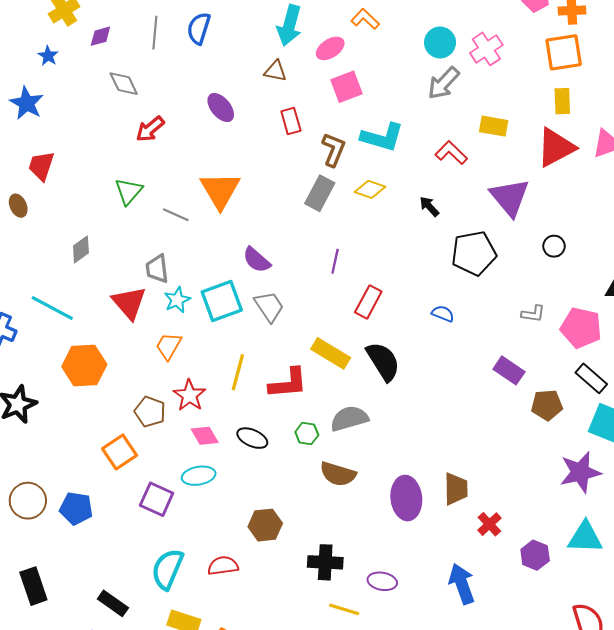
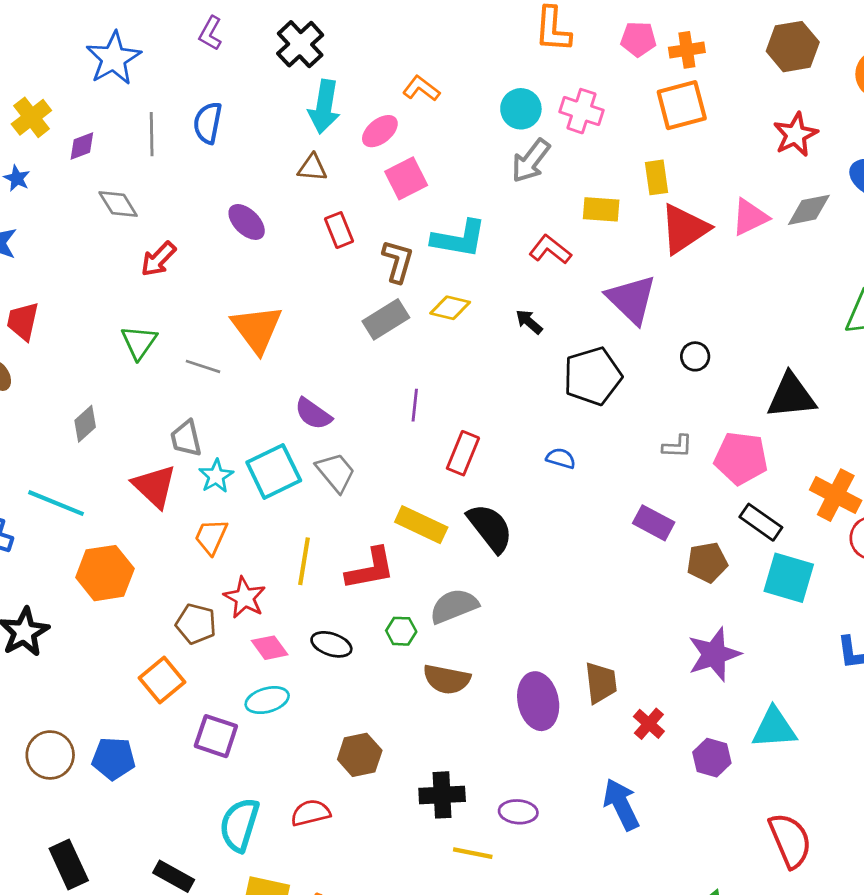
pink cross: (486, 49) -> (582, 111), turned -32
yellow rectangle: (562, 101) -> (656, 177), moved
gray rectangle: (320, 193) -> (386, 319), turned 36
purple star: (580, 472) -> (714, 654), moved

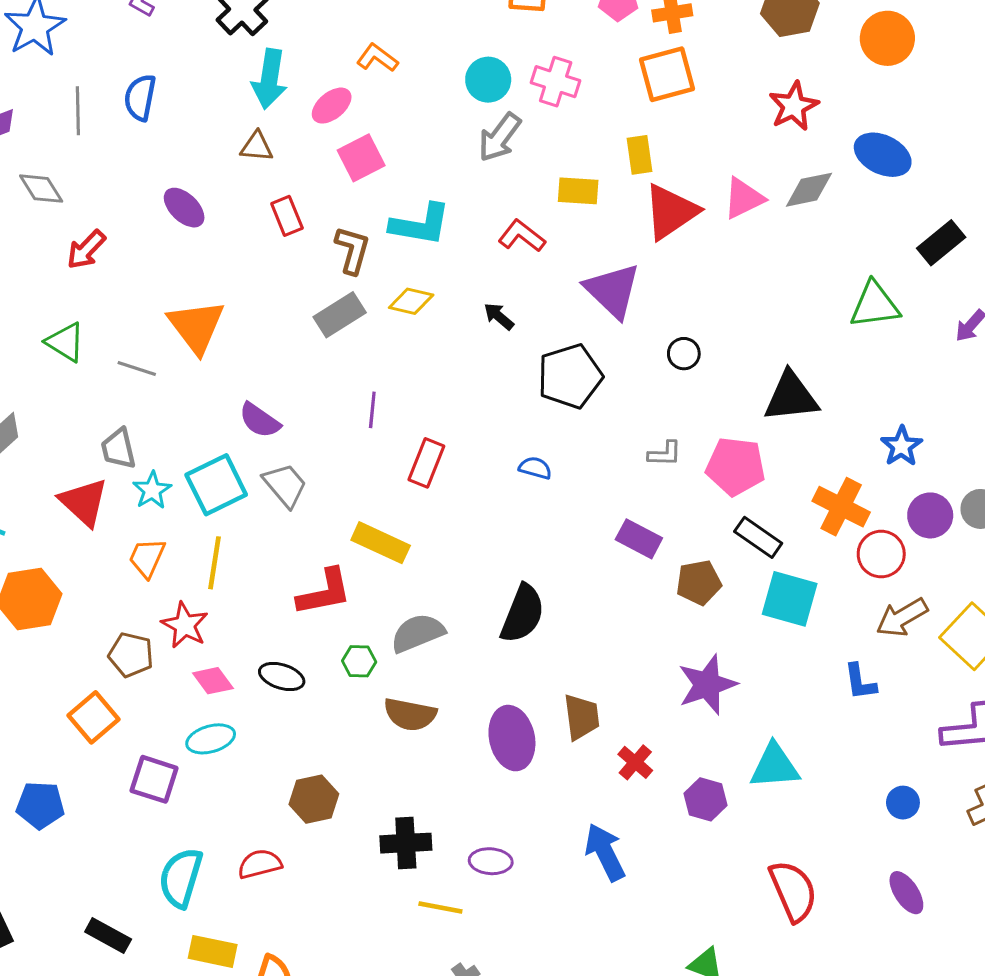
green triangle: (139, 342) -> (65, 342), turned -33
black semicircle: (490, 528) -> (522, 614), moved, turned 60
yellow line: (304, 561) -> (215, 563), moved

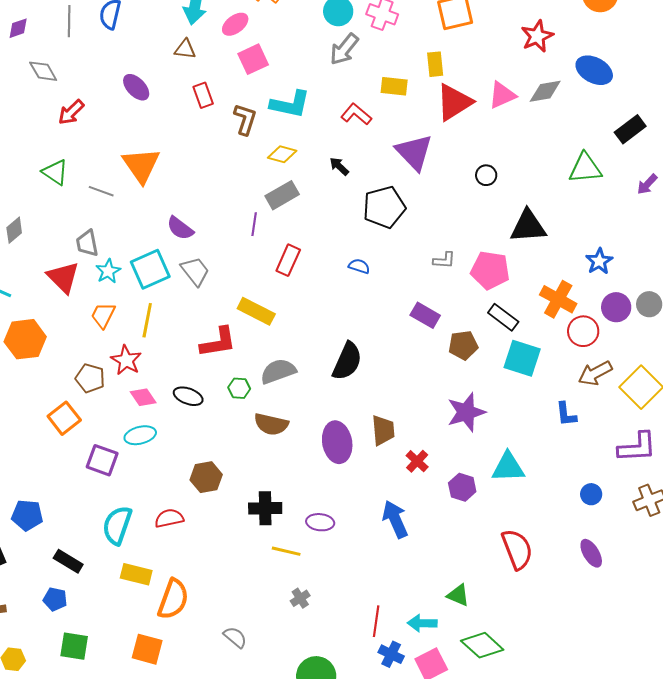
gray rectangle: (340, 315) -> (282, 195), moved
black circle: (684, 354) -> (486, 175), moved
blue pentagon: (40, 805) -> (27, 515), moved

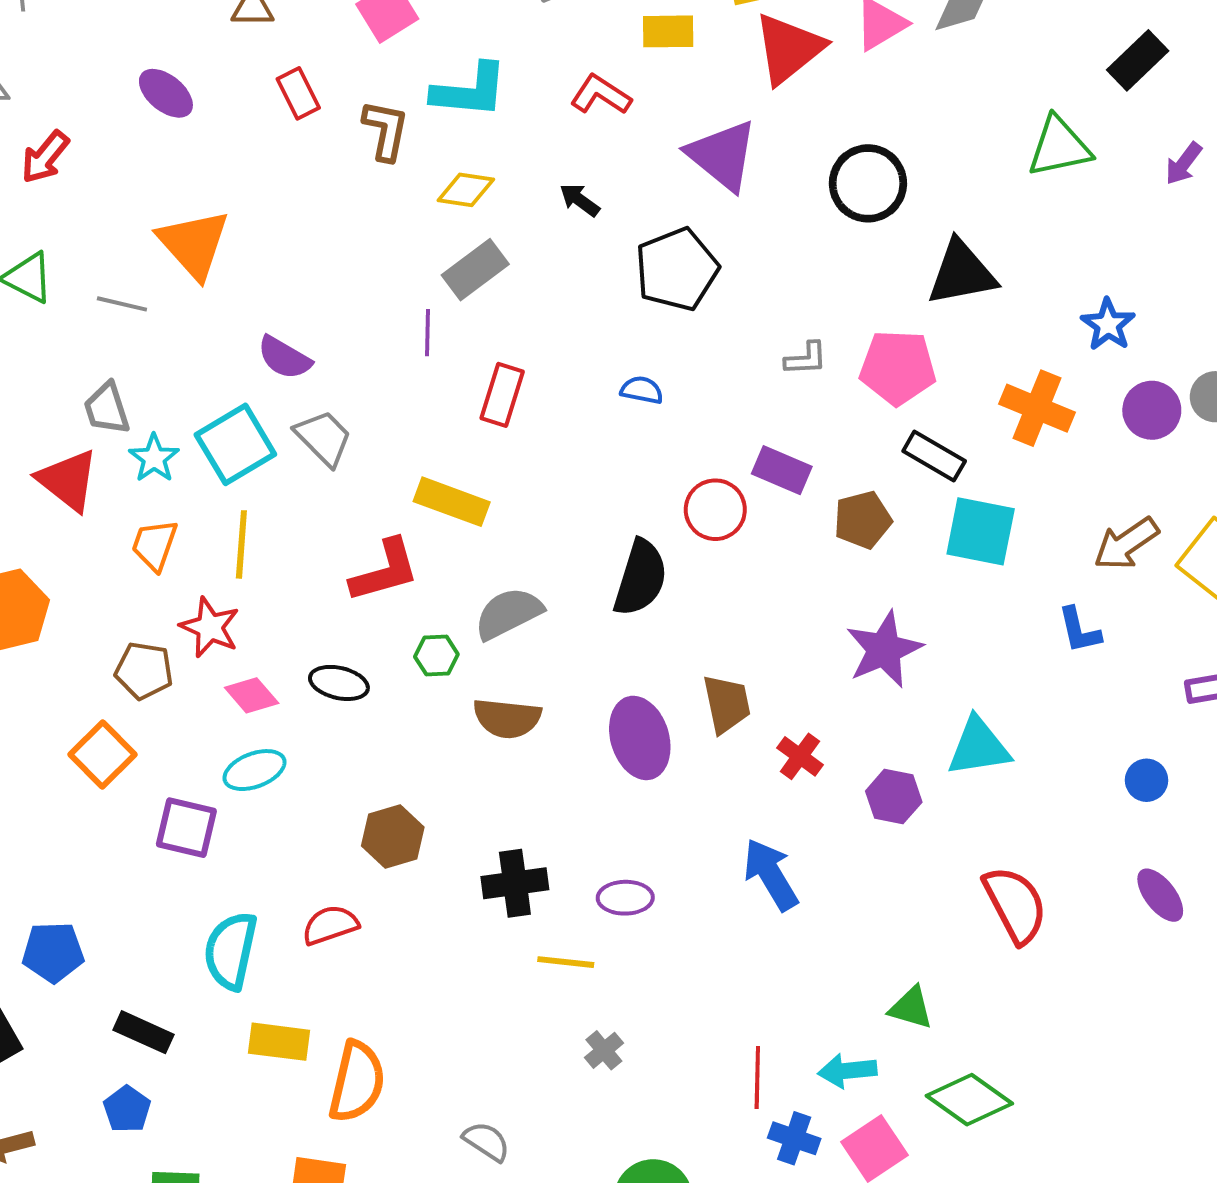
black circle: (486, 175) -> (868, 183), size x1.8
red circle: (583, 331) -> (715, 510), moved
blue pentagon: (55, 599) -> (127, 1109), turned 30

